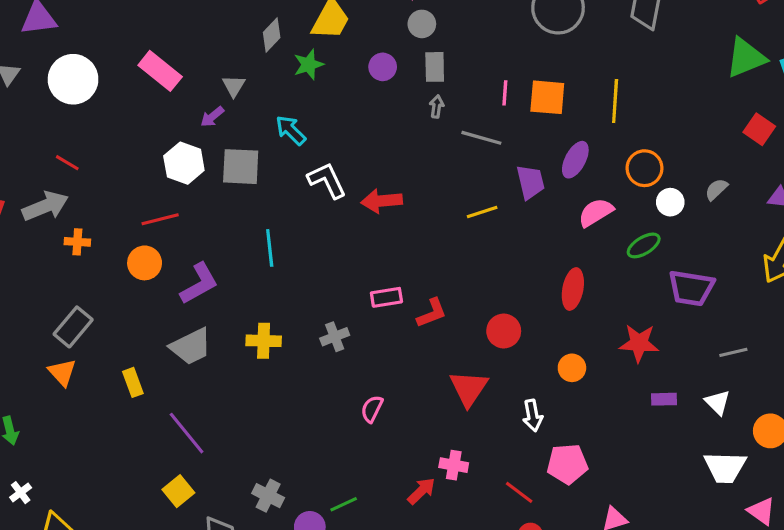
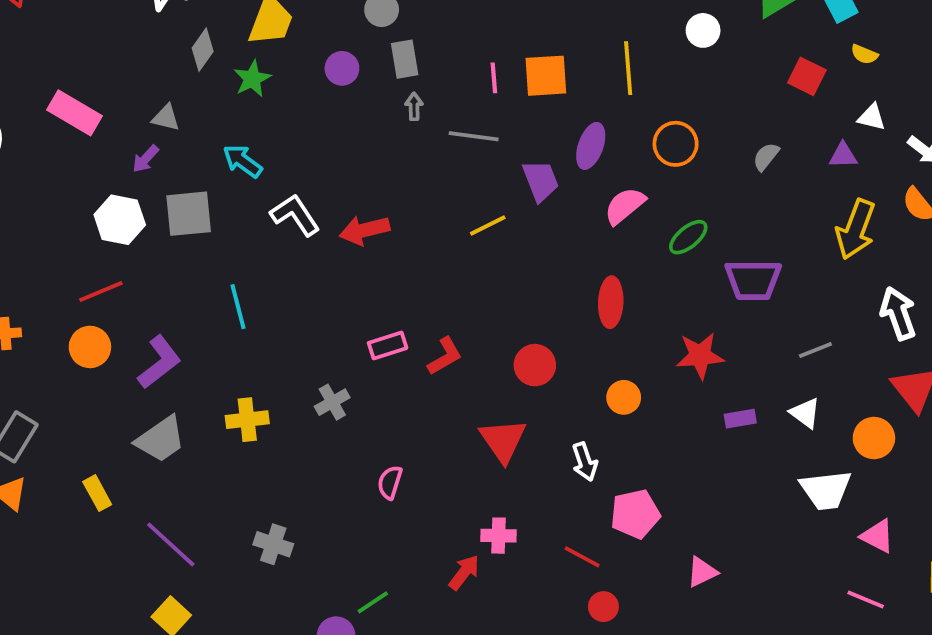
gray triangle: (234, 86) -> (166, 118), turned -40
white circle: (670, 202) -> (703, 30), moved
gray cross: (268, 496) -> (273, 544), moved

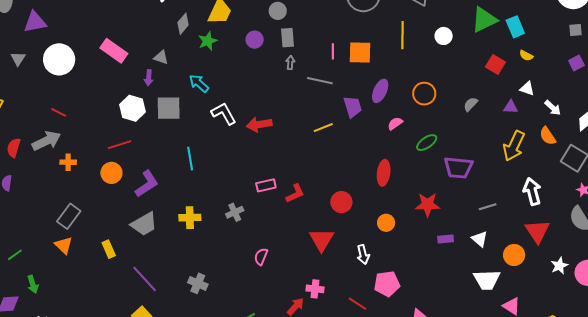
yellow line: (628, 68) -> (403, 35), moved
purple arrow: (146, 159) -> (149, 78), turned -42
pink semicircle: (625, 206) -> (395, 123), size x0.7

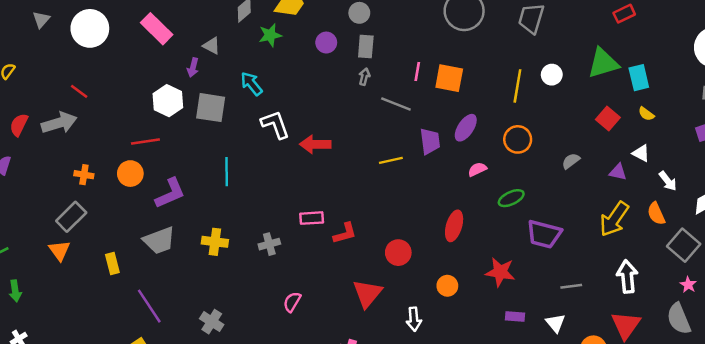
yellow line: (403, 35) -> (517, 86), moved
orange cross: (68, 162) -> (84, 175), moved

